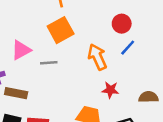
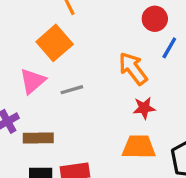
orange square: (61, 30) -> (55, 43), moved
red star: (110, 90) -> (144, 108), moved

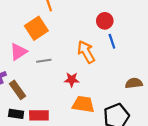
blue line: (169, 48) -> (112, 41), turned -56
red star: (144, 108) -> (72, 80), moved
brown rectangle: (38, 138) -> (17, 90), turned 48

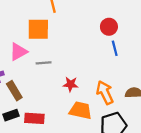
orange square: (36, 28) -> (38, 29), turned 30
orange arrow: (86, 52) -> (105, 93), moved
black rectangle: (16, 114) -> (11, 115), turned -32

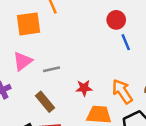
orange square: (38, 29) -> (29, 24), moved
brown rectangle: (14, 91) -> (45, 102), moved

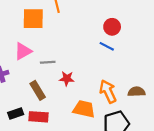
blue line: (126, 42) -> (107, 46), moved, turned -48
red star: (84, 88) -> (67, 79), moved

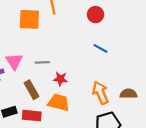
red circle: (112, 27) -> (96, 15), moved
pink triangle: (23, 51) -> (14, 61), moved, turned -36
orange trapezoid: (84, 109) -> (59, 102), moved

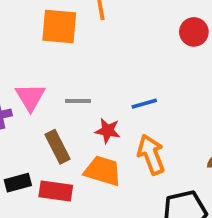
red circle: (96, 15) -> (194, 32), moved
blue line: (101, 48) -> (144, 104), moved, turned -48
orange arrow: (100, 93) -> (151, 155), moved

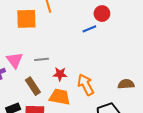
blue line: (144, 104) -> (89, 29), moved

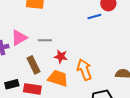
pink triangle: (15, 60) -> (19, 38), turned 30

